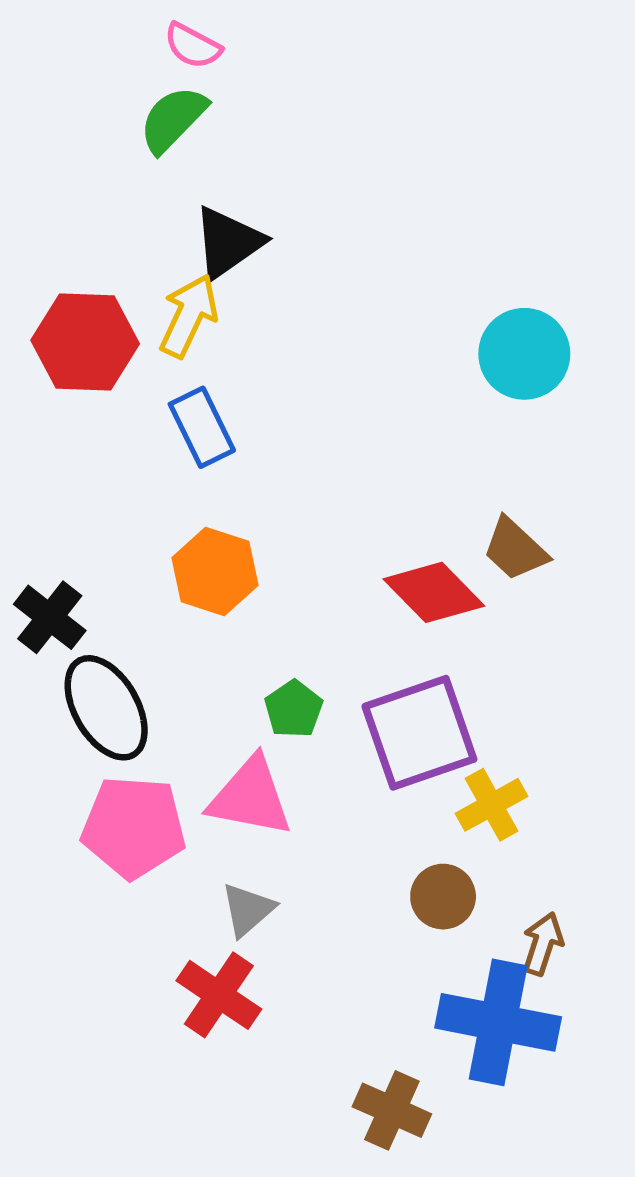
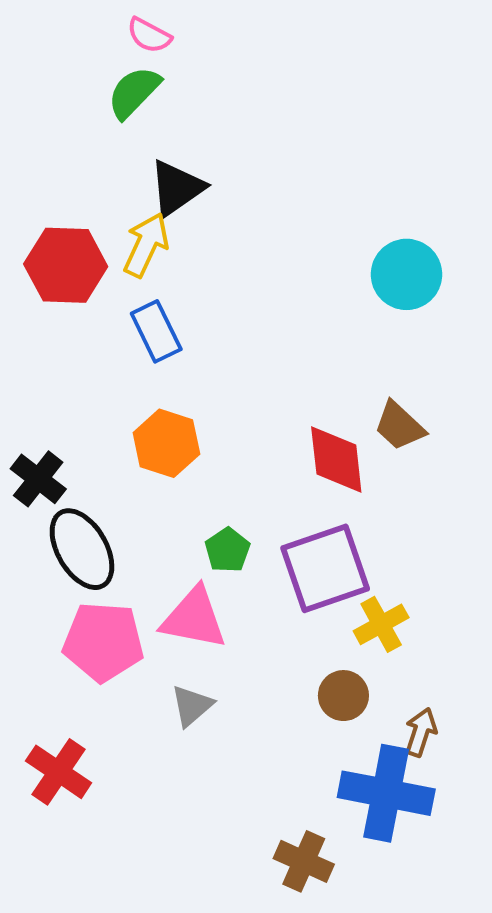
red diamond: (434, 592) -> (336, 460), turned 38
red cross: (219, 995) -> (59, 772), moved

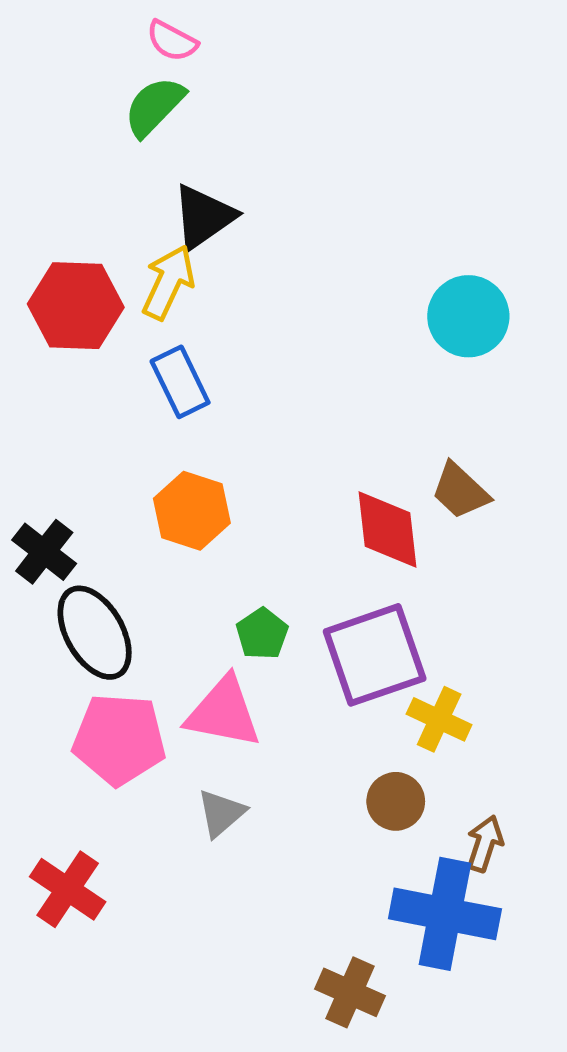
yellow cross: (381, 624) -> (439, 719), turned -36

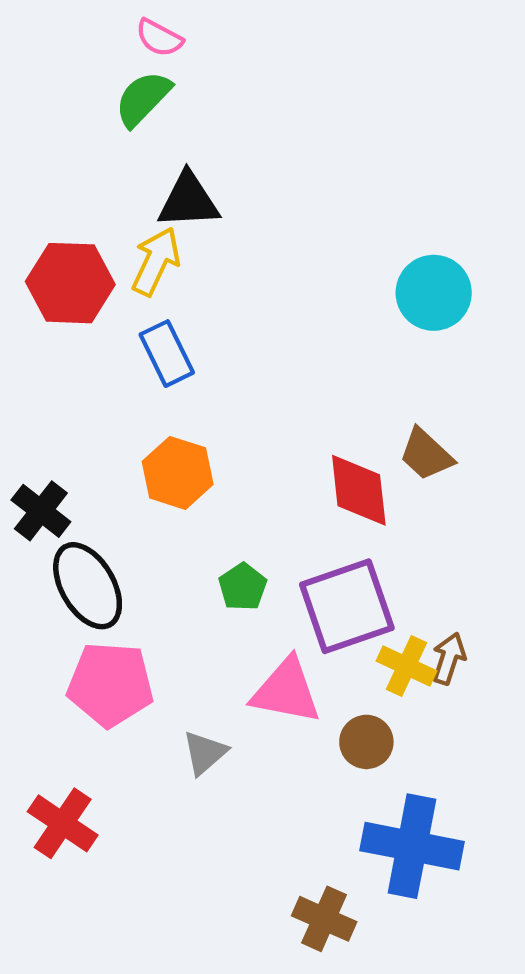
black triangle: (204, 217) -> (188, 201), turned 32
pink triangle: (223, 712) -> (286, 691), moved
brown arrow: (485, 844) -> (449, 658), moved

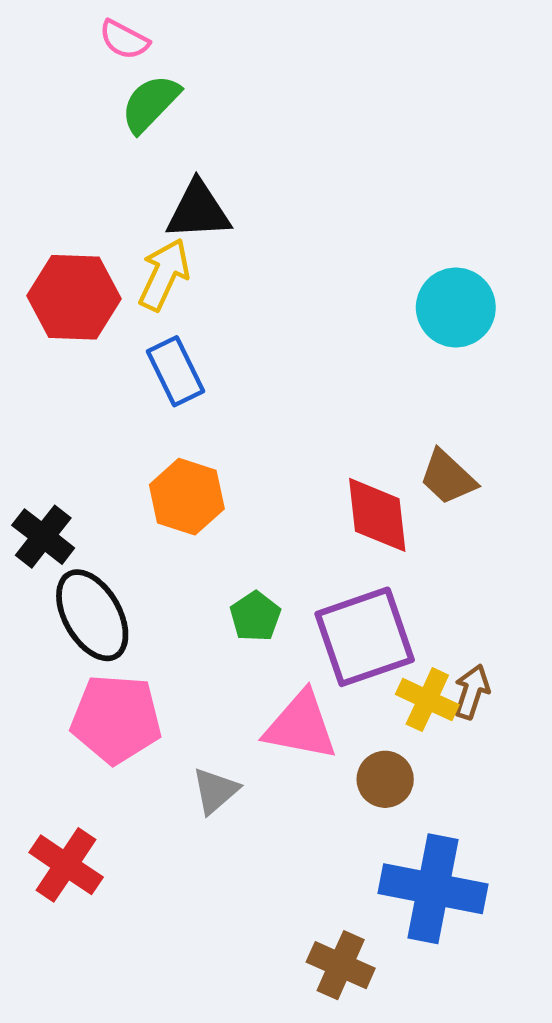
pink semicircle: (159, 38) -> (124, 40), moved

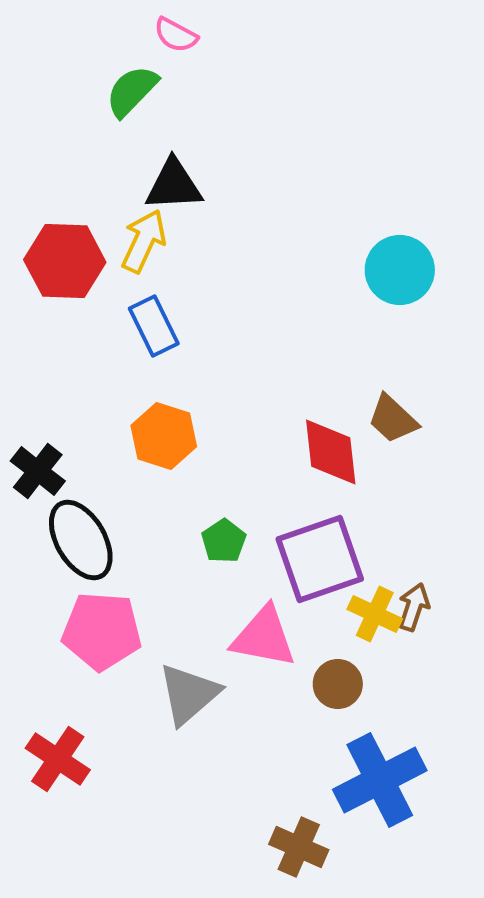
pink semicircle: (124, 40) -> (176, 35), moved
gray triangle: (215, 791) -> (189, 694), size x1.5
blue cross: (433, 889) -> (380, 780), turned -38

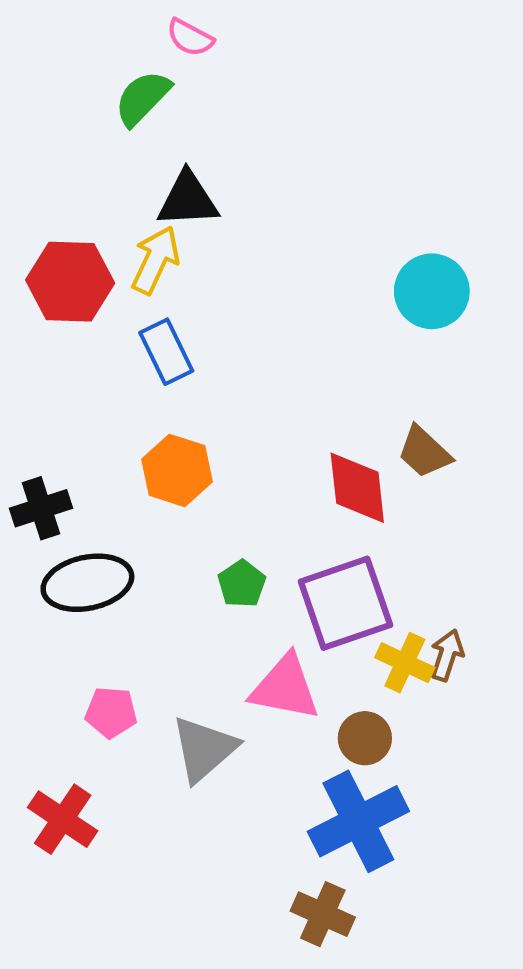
black cross: (38, 471) -> (41, 508), turned 34
black ellipse: (81, 540) -> (87, 583), turned -72
pink pentagon: (102, 631) -> (111, 712), moved, size x0.6
blue cross: (380, 780) -> (358, 821), moved

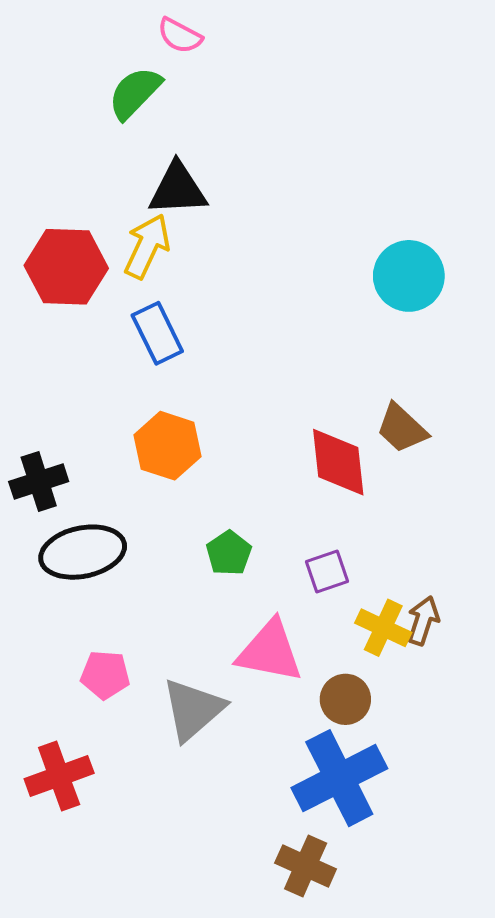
purple square: (345, 603) -> (327, 571), size x0.5
red cross: (63, 819) -> (59, 776), turned 36

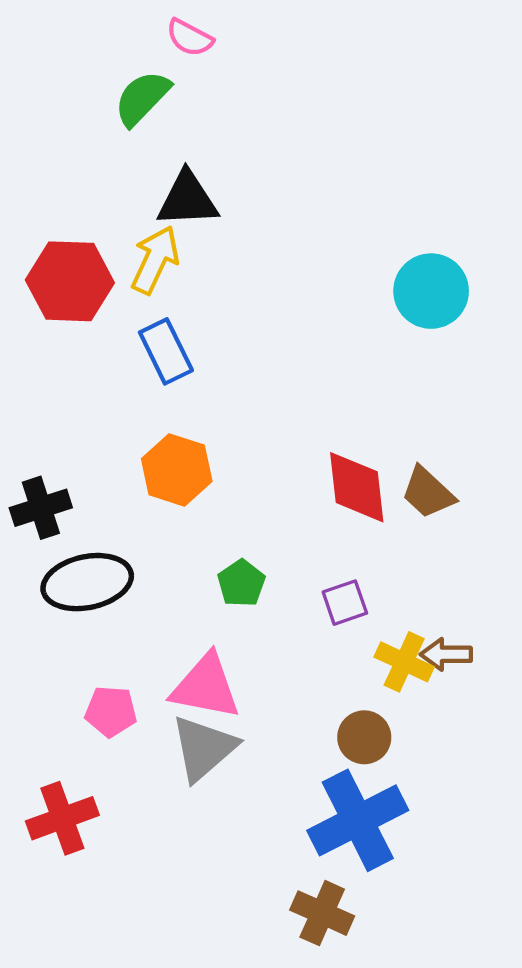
brown trapezoid: (402, 428) -> (428, 493), moved
brown arrow: (423, 621) -> (446, 654), turned -108
pink triangle: (270, 651) -> (206, 687), moved

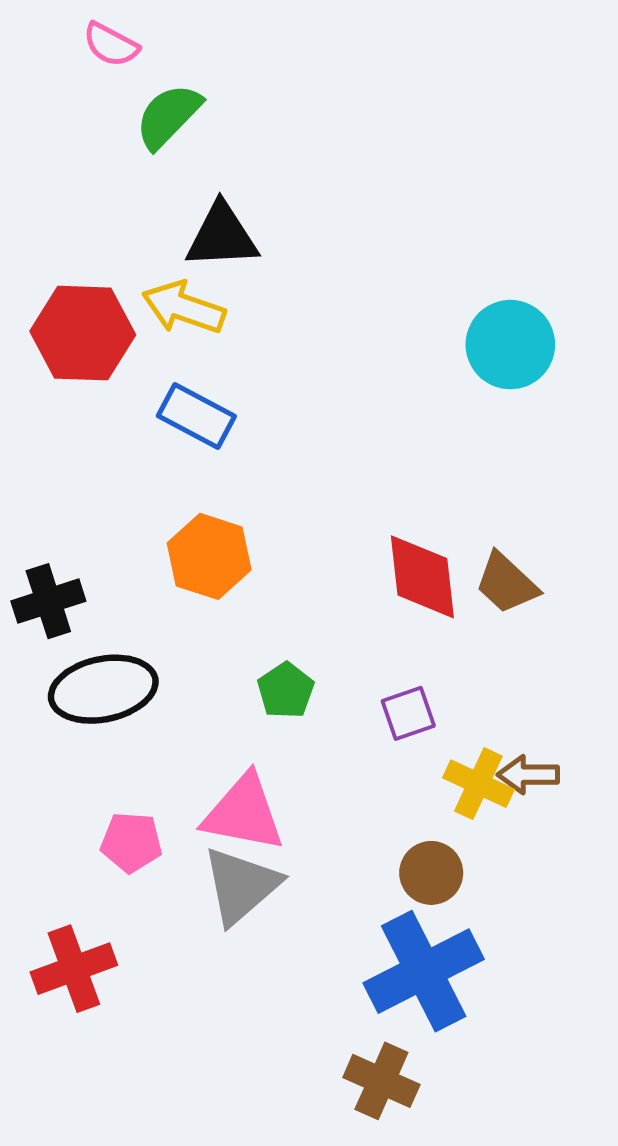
pink semicircle: (190, 38) -> (111, 45), moved
yellow arrow: (155, 260) -> (184, 308), turned -96
blue rectangle: (166, 351) -> (196, 416), turned -36

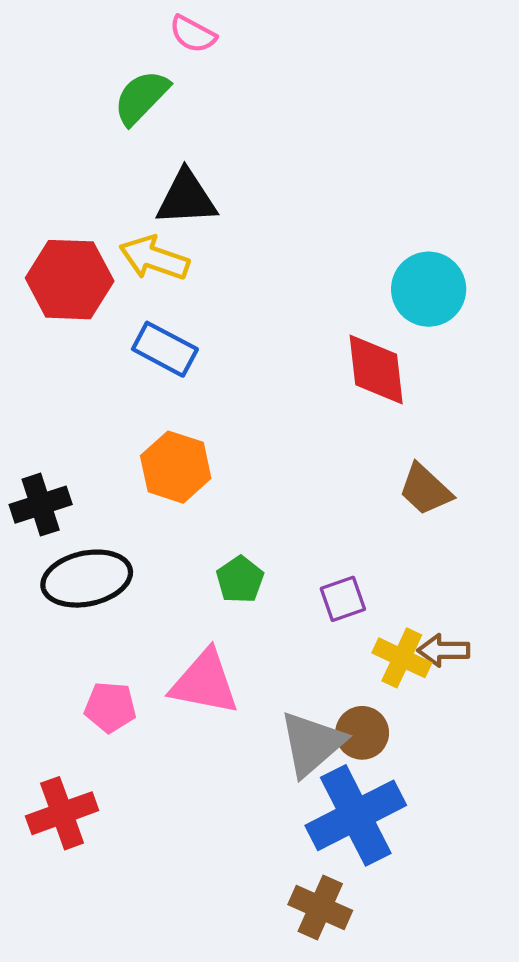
pink semicircle: (111, 45) -> (193, 34), moved
red diamond: (422, 577) -> (376, 370), moved
gray triangle: (241, 886) -> (312, 744), moved

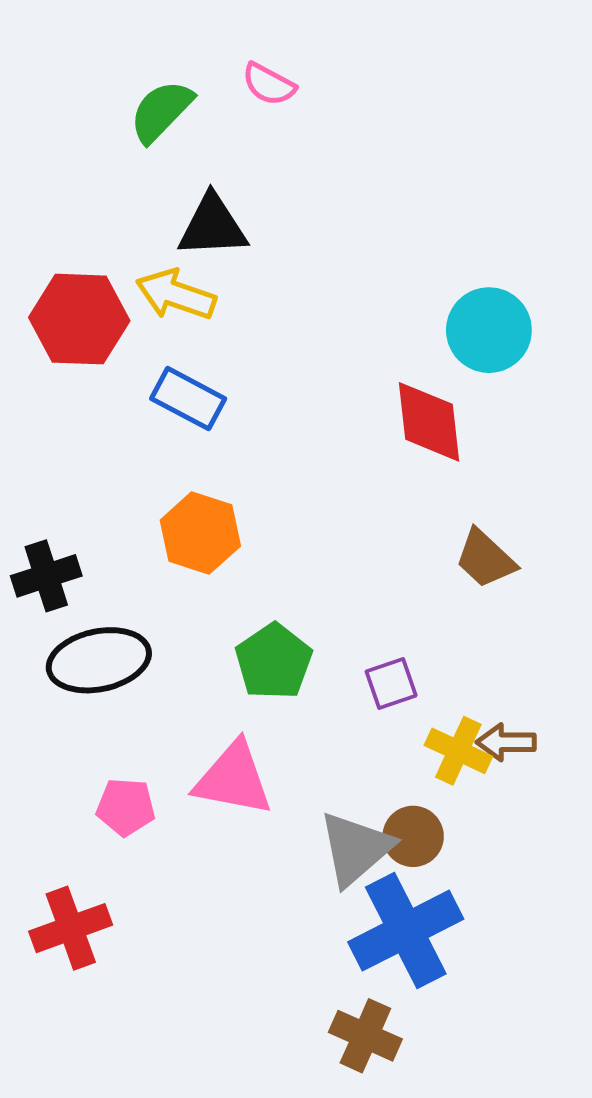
pink semicircle: (193, 34) -> (269, 84), moved
green pentagon: (240, 580) -> (274, 662), size x1.4

